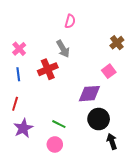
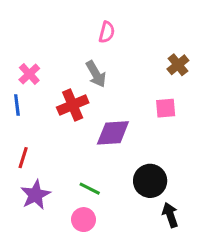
pink square: (109, 71) -> (166, 108), turned 32
blue line: (18, 74) -> (17, 105), moved
purple diamond: (89, 94) -> (113, 133), moved

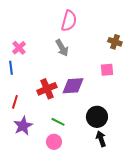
pink semicircle: (107, 32) -> (69, 21), size x1.5
brown cross: (178, 65) -> (115, 42), turned -32
red cross: (73, 105) -> (47, 89), moved
black arrow: (170, 215) -> (101, 139), moved

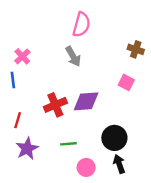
pink square: (107, 70) -> (126, 82), turned 32
green line: (58, 122) -> (68, 144), turned -32
pink circle: (54, 142) -> (86, 167), moved

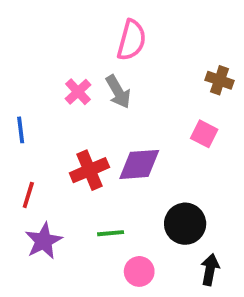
pink cross: (22, 56) -> (78, 92), moved
black arrow: (119, 164) -> (210, 270), moved, turned 30

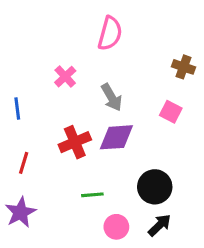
gray arrow: (118, 92) -> (112, 97), moved
purple star: (44, 241) -> (20, 212), moved
black arrow: (210, 270) -> (160, 225), moved, turned 35

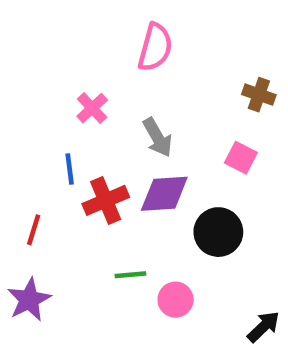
blue line: (17, 109) -> (70, 169), moved
black circle: (155, 187) -> (218, 232), moved
black arrow: (160, 225) -> (263, 327), moved
pink circle: (116, 227) -> (176, 300), moved

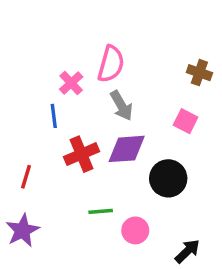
pink semicircle: (155, 47) -> (111, 64), moved
blue line: (70, 169) -> (54, 116), moved
black arrow: (263, 327) -> (187, 251), moved

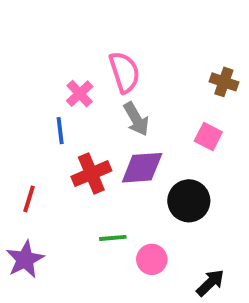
pink semicircle: (111, 64) -> (124, 72), turned -33

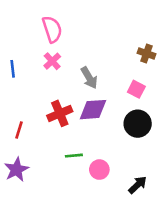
pink semicircle: (124, 72) -> (52, 29), moved
blue line: (60, 131) -> (13, 69), moved
black circle: (189, 201) -> (138, 124), moved

